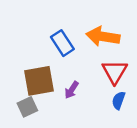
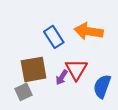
red triangle: (115, 72) -> (76, 69), moved
blue semicircle: (119, 100) -> (102, 86), size x1.5

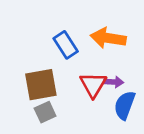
purple arrow: (62, 77) -> (114, 82), moved, turned -120
gray square: (23, 92) -> (45, 112), moved

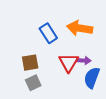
brown square: (41, 85) -> (30, 63), size x0.7

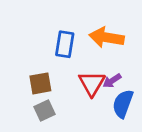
blue rectangle: (48, 33) -> (65, 44), turned 42
purple arrow: (84, 61) -> (112, 81), turned 144

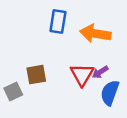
blue rectangle: (65, 44) -> (58, 21), moved
gray square: (44, 110) -> (13, 91), moved

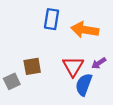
purple arrow: (100, 72) -> (99, 63), moved
blue semicircle: (110, 93) -> (84, 85), moved

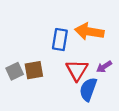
blue rectangle: (52, 19) -> (60, 40), moved
gray square: (12, 81) -> (15, 71), moved

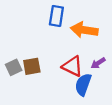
blue rectangle: (60, 40) -> (56, 16), moved
red triangle: (77, 70) -> (72, 66), turned -35

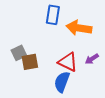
gray square: (14, 67) -> (19, 53), moved
blue semicircle: (83, 84) -> (62, 82), moved

